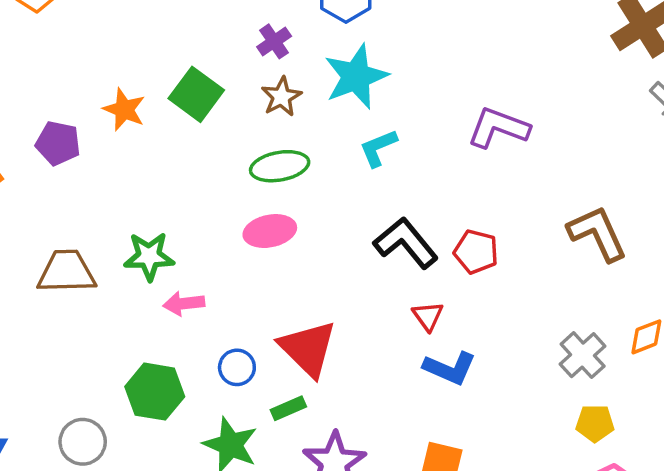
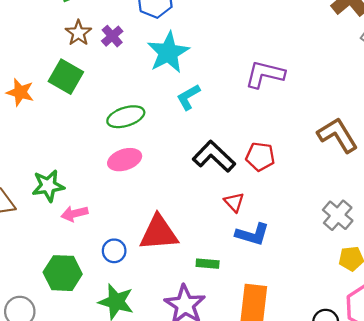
brown star: (281, 97) -> (78, 33), moved
red triangle: (308, 348) -> (159, 233), turned -42
green rectangle: (288, 408) -> (208, 264), moved, turned 35

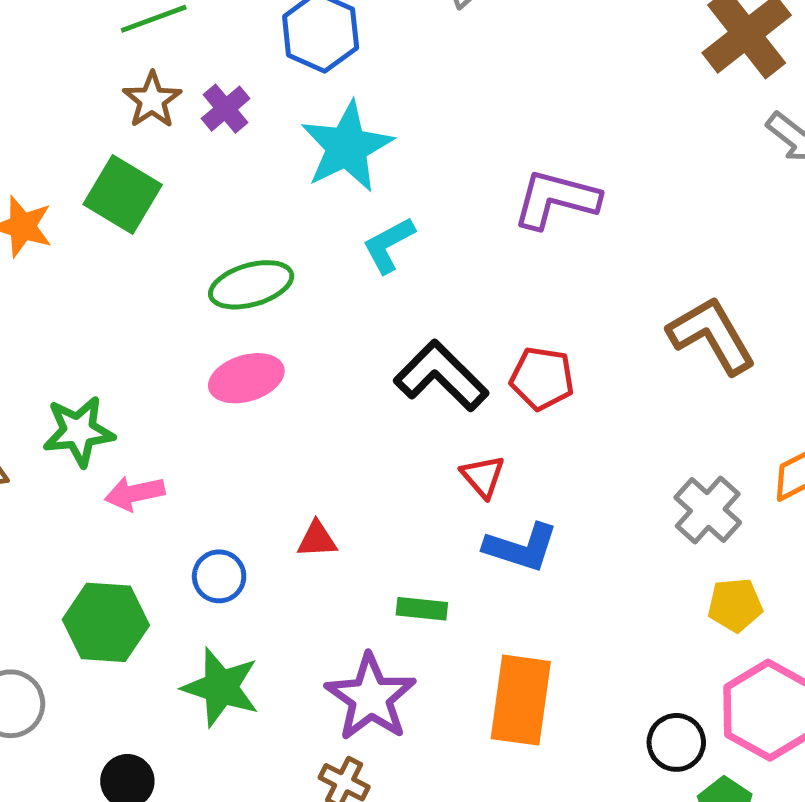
red triangle: (159, 233) -> (317, 539), size x0.5

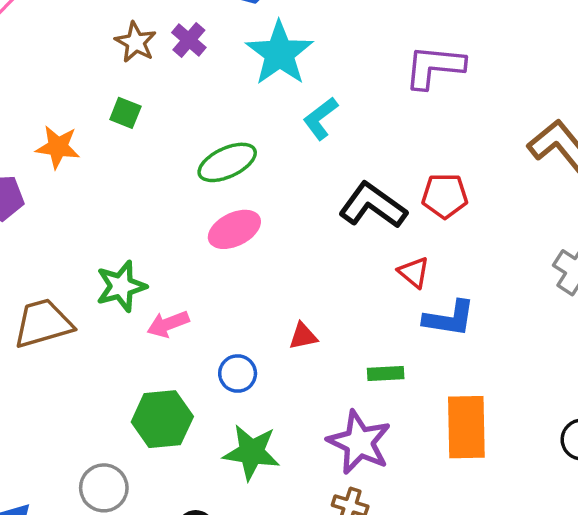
green square: (123, 195) -> (125, 113), size x0.6

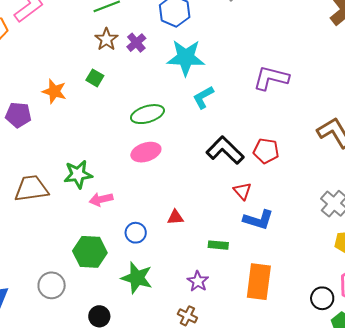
cyan star: (279, 53) -> (186, 58), turned 30
purple star: (359, 442) -> (198, 281), size x0.6

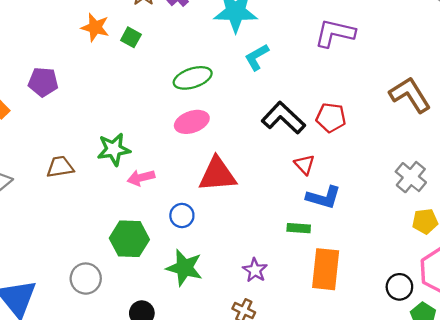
orange star: (54, 91) -> (95, 27), moved
brown trapezoid: (31, 188) -> (60, 167), size x0.7
red triangle: (175, 217) -> (217, 174), moved, size x2.0
green rectangle: (218, 245) -> (299, 228), moved

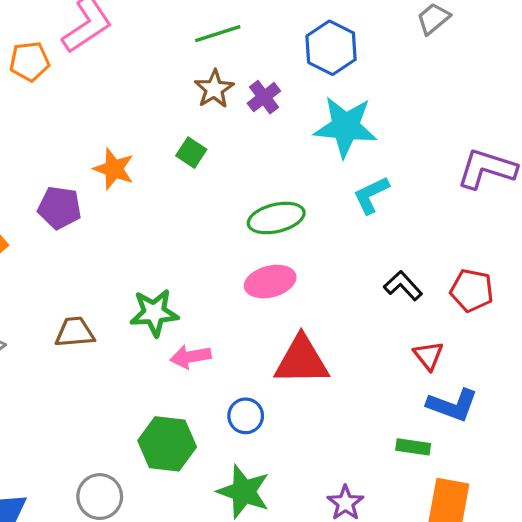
orange star: (95, 27) -> (114, 169), moved
black L-shape: (283, 118) -> (403, 286), size x0.6

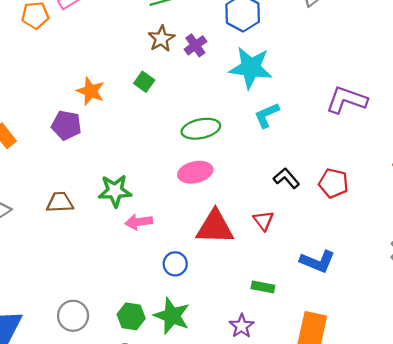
purple pentagon: (60, 208) -> (66, 125), moved
red triangle: (428, 356) -> (263, 221), moved
green hexagon: (167, 444) -> (131, 316), moved, size x0.7
green rectangle: (413, 447) -> (263, 287), moved

